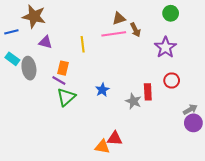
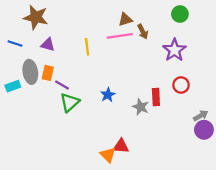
blue line: (11, 32) -> (15, 44), moved, turned 32
cyan rectangle: (12, 59) -> (13, 86), moved, turned -56
orange rectangle: (63, 68) -> (48, 73), moved
orange triangle: (102, 147) -> (108, 155), turned 35

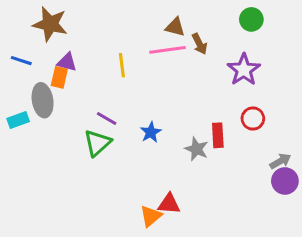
brown triangle: (125, 19) -> (175, 27), turned 32
orange rectangle: (48, 73) -> (59, 77), moved
purple line: (62, 85) -> (107, 118), moved
orange triangle: (108, 155) -> (151, 216), turned 35

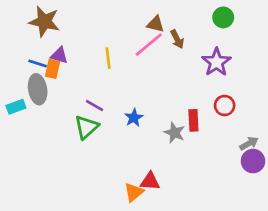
pink line: (168, 50) -> (149, 45), turned -32
blue line: (21, 61) -> (38, 64), moved

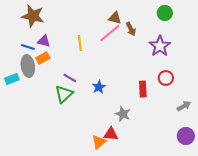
orange rectangle: (53, 69) -> (43, 58), moved, turned 48
gray star: (174, 133) -> (123, 114), moved
purple circle: (253, 161) -> (186, 136), moved

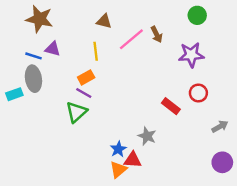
brown triangle: (115, 18) -> (104, 21), moved
purple star: (160, 46) -> (191, 55), turned 30
orange rectangle: (43, 58) -> (86, 77), moved
blue star: (99, 87) -> (118, 149), moved
red rectangle: (143, 89) -> (171, 106), turned -49

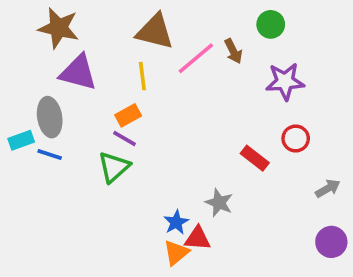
green circle: (197, 15) -> (271, 24), moved
brown triangle: (104, 21) -> (155, 32), size x1.6
purple triangle: (53, 49) -> (78, 73), size x1.6
blue line: (33, 56) -> (50, 155), moved

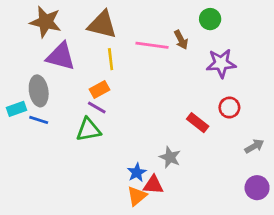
brown triangle: (155, 32) -> (102, 25), moved
pink line: (196, 58) -> (152, 45), turned 48
green triangle: (114, 167) -> (88, 130), turned 32

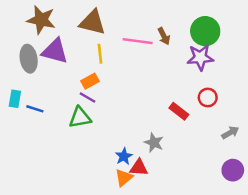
green circle: (210, 19) -> (205, 31), moved, size x1.5
gray ellipse: (39, 91) -> (29, 59), moved
cyan rectangle: (17, 109) -> (15, 99), turned -60

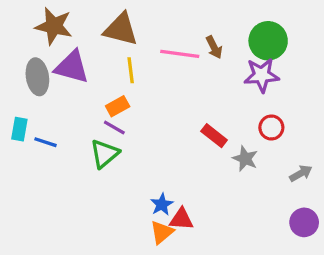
red rectangle: (179, 111) -> (214, 136), moved
green triangle: (80, 118) -> (104, 154), turned -30
gray star: (154, 143) -> (245, 159), moved

